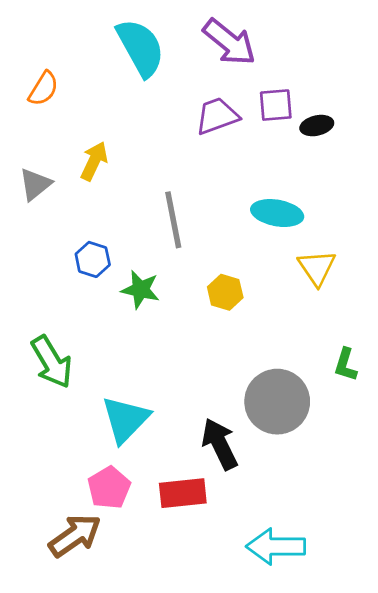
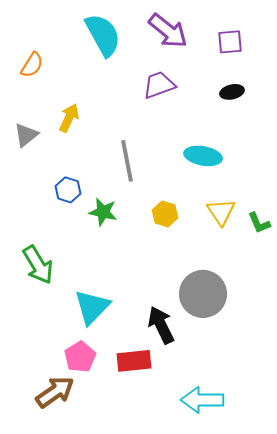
purple square: (276, 105) -> (230, 42), moved
yellow triangle: (317, 268) -> (221, 212), moved
green L-shape: (345, 365) -> (259, 223), moved, turned -40

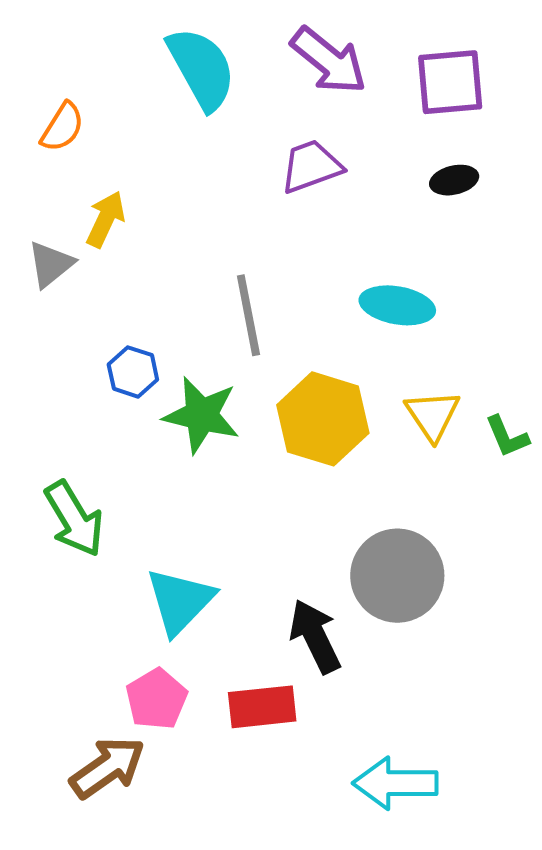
purple square: (230, 42) -> (450, 82), size x1.4
yellow arrow: (69, 118) -> (106, 219), moved
green star: (103, 212) -> (201, 415), size x1.4
yellow hexagon: (165, 214) -> (323, 419), size x1.8

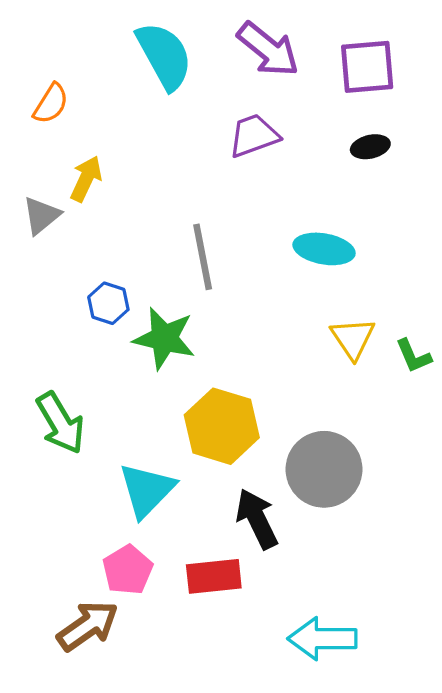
yellow hexagon: (323, 419) -> (222, 426), moved

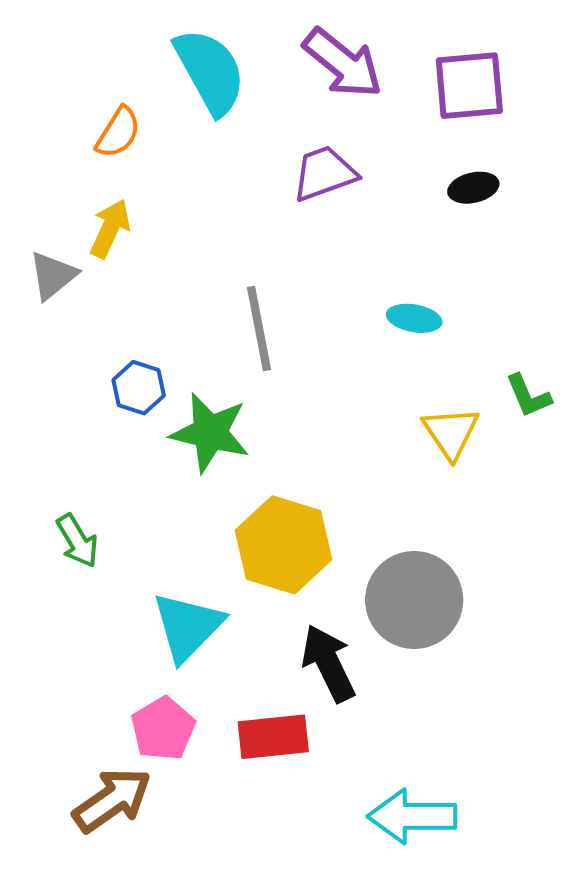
orange semicircle: (51, 104) -> (118, 133), moved
cyan ellipse: (324, 249) -> (414, 318), size x0.7
green L-shape: (413, 356) -> (528, 396), moved
green arrow: (61, 423) -> (77, 541), size x0.7

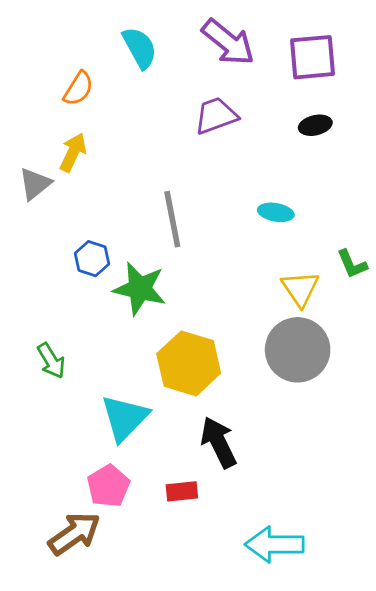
cyan semicircle: (210, 71) -> (140, 48), size x0.7
gray circle: (414, 600) -> (298, 350), moved
red rectangle: (273, 737) -> (182, 491), size x0.7

